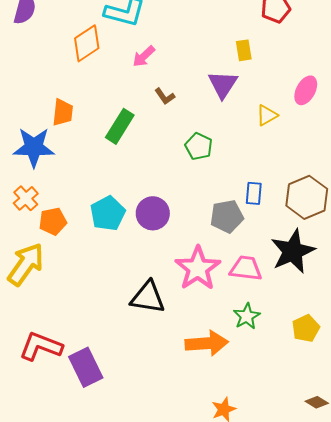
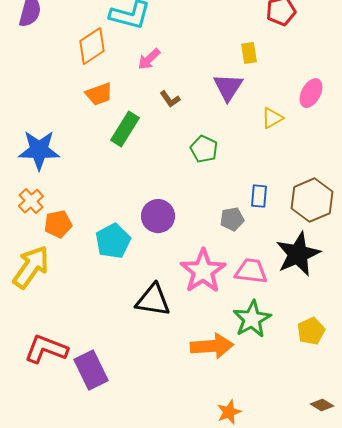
orange trapezoid: (63, 112) -> (99, 94), moved, turned 64
cyan pentagon: (108, 213) -> (113, 241), moved
gray pentagon: (227, 216) -> (232, 219), size x0.7
green star: (247, 316) -> (252, 319), size x1.4

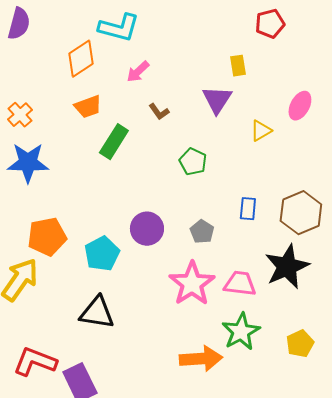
orange cross: (31, 201) -> (20, 115), moved
gray pentagon: (232, 219) -> (202, 232), moved, turned -30
orange pentagon: (58, 224) -> (47, 237), size x1.4
black triangle: (153, 300) -> (97, 313), moved

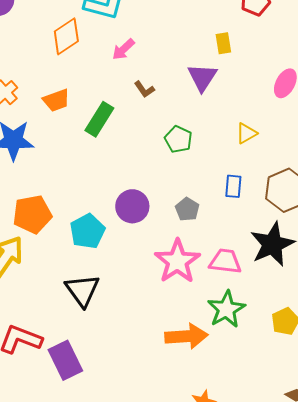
orange trapezoid: (88, 107) -> (56, 100), moved
yellow triangle: (261, 131) -> (246, 133), moved
black triangle: (97, 313) -> (82, 290), turned 45

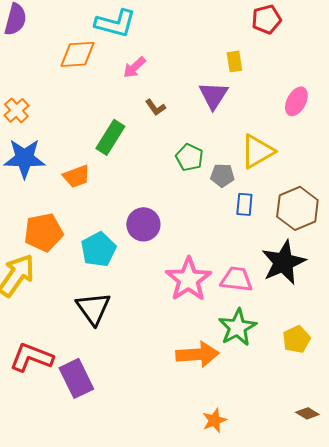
orange diamond: (66, 36) -> (77, 54), turned 30
orange trapezoid: (56, 100) -> (76, 176), moved
yellow triangle: (246, 133) -> (257, 151), size x1.6
gray pentagon: (187, 209) -> (222, 175), moved, turned -30

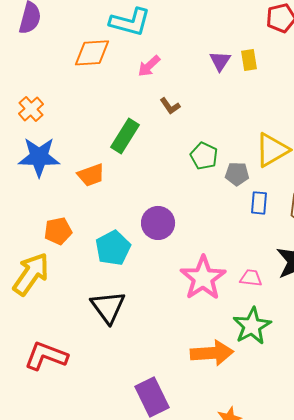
purple triangle: (213, 95) -> (220, 61), moved, size x0.7
orange pentagon: (43, 232) -> (58, 231), size x0.7
pink trapezoid: (236, 279) -> (251, 278), size x0.7
purple rectangle: (76, 378) -> (152, 397), moved

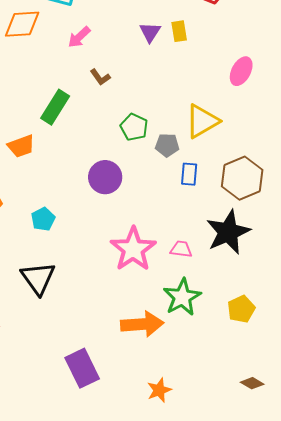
purple circle: (158, 223) -> (105, 177), moved
cyan pentagon: (113, 248) -> (43, 219), size x0.7

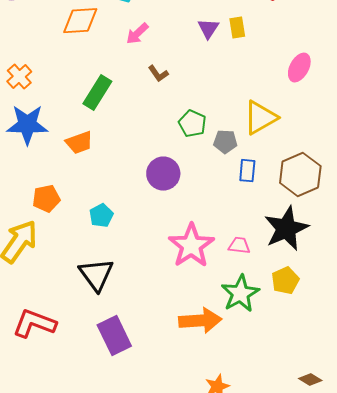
green rectangle: (55, 107) -> (97, 93), moved
yellow pentagon: (241, 309) -> (285, 281), moved
purple rectangle: (82, 368) -> (114, 336), moved

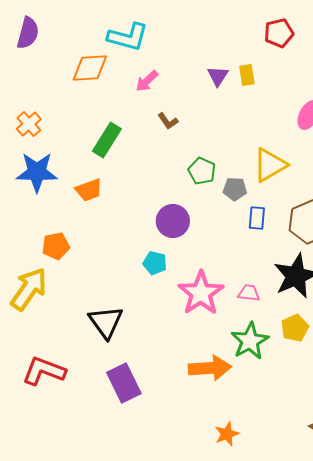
cyan pentagon: (101, 216) -> (155, 263), moved, turned -30

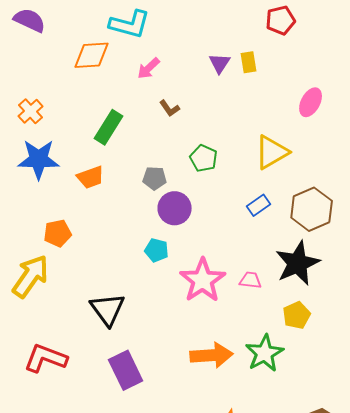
purple semicircle: (28, 33) -> (30, 20), turned -80
gray pentagon: (235, 189) -> (155, 178), moved
blue rectangle: (257, 218) -> (259, 205), turned 50
green star: (250, 341) -> (265, 353), moved

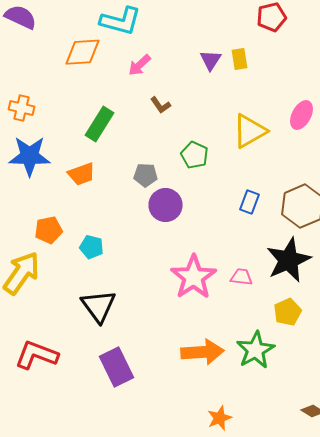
pink ellipse: (311, 102) -> (302, 115), moved
orange cross: (31, 111) -> (22, 108), turned -35
yellow triangle: (272, 152) -> (250, 131), moved
blue rectangle: (259, 205) -> (250, 202), turned -35
cyan pentagon: (157, 250) -> (92, 247), moved

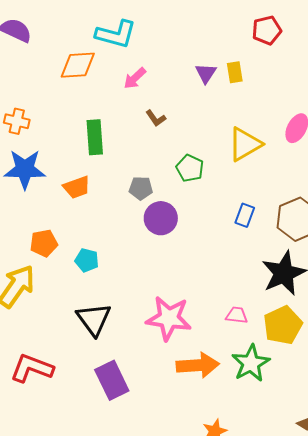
green rectangle: (100, 124) -> (95, 137), turned -36
pink star: (194, 277) -> (169, 318), moved, turned -30
pink trapezoid: (242, 277) -> (237, 315), moved
yellow pentagon: (288, 312) -> (283, 325), size x1.4

